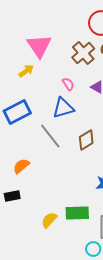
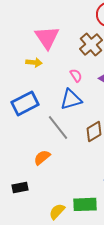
yellow arrow: (26, 71) -> (34, 62), turned 42
orange semicircle: (21, 166) -> (42, 157), moved

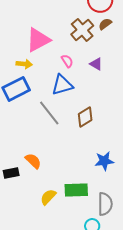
pink triangle: (47, 37) -> (38, 40), moved, turned 36
yellow arrow: (34, 62) -> (24, 64), moved
orange semicircle: (42, 157) -> (33, 161), moved, turned 84

